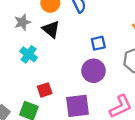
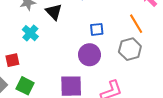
red square: (45, 90) -> (12, 60), moved

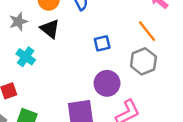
purple circle: (89, 55) -> (107, 83), moved

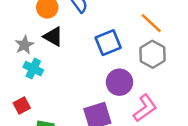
gray star: (18, 22) -> (24, 45), moved
blue square: (102, 43) -> (108, 43), size x1.5

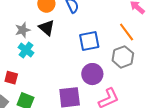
red square: (22, 106) -> (11, 78), turned 32

